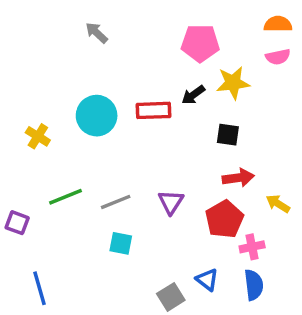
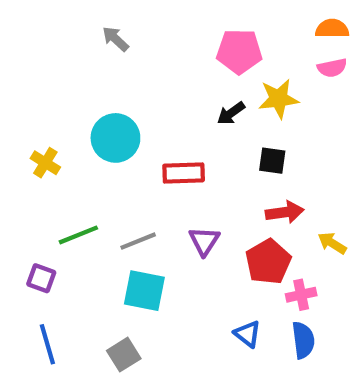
red rectangle: (154, 110) -> (184, 173), moved
purple square: (17, 223) -> (41, 278), moved
cyan square: (121, 243) -> (144, 291), size x1.5
gray square: (171, 297) -> (124, 355), moved

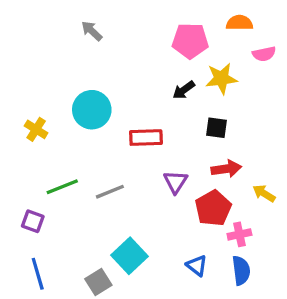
orange semicircle: (332, 29) -> (239, 23), moved
purple triangle: (204, 241) -> (175, 182), moved
cyan square: (144, 291) -> (130, 256), moved, turned 36

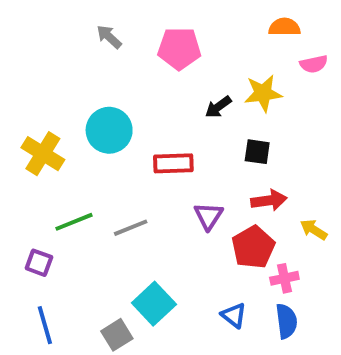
pink pentagon: (190, 41) -> (179, 48), moved
yellow cross: (36, 129) -> (43, 154), size x1.5

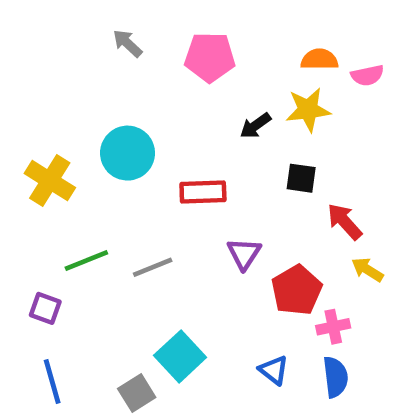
orange semicircle: (284, 27) -> (319, 59), moved
red arrow: (269, 200) -> (345, 222), moved, turned -124

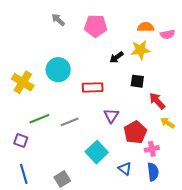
cyan square: (180, 356) -> (97, 152), moved

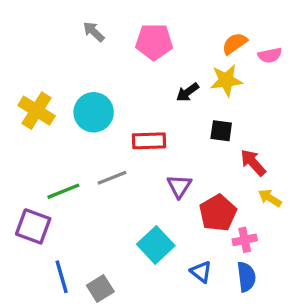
orange semicircle: (146, 27) -> (235, 43), turned -35
yellow cross: (23, 82) -> (37, 111), moved
gray line: (70, 122) -> (112, 178), moved
purple square: (21, 141) -> (33, 226), size x1.5
blue line: (24, 174) -> (62, 277), moved

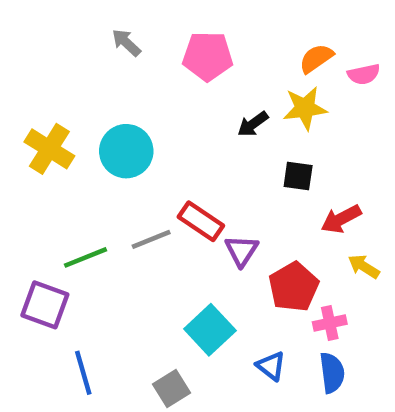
red rectangle: (149, 141) -> (201, 221), moved, turned 36
red arrow: (253, 163) -> (341, 219), turned -76
gray square: (100, 289) -> (171, 389), moved

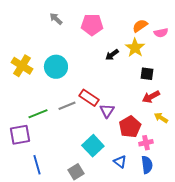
yellow star: (305, 108) -> (135, 48), turned -30
black square: (298, 176) -> (147, 74), moved
purple square: (45, 305) -> (20, 135), turned -30

